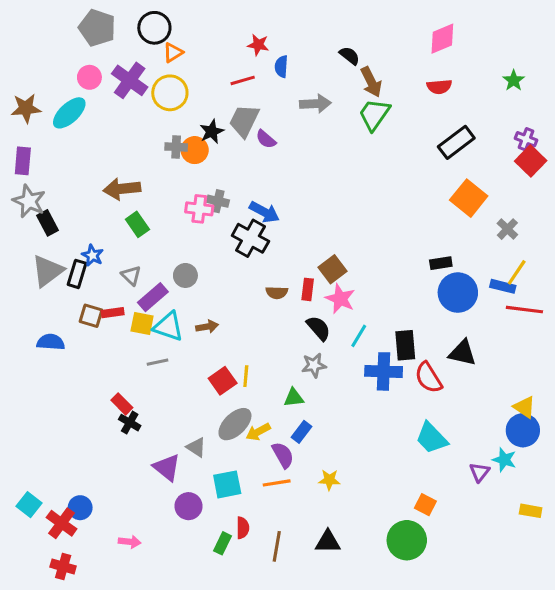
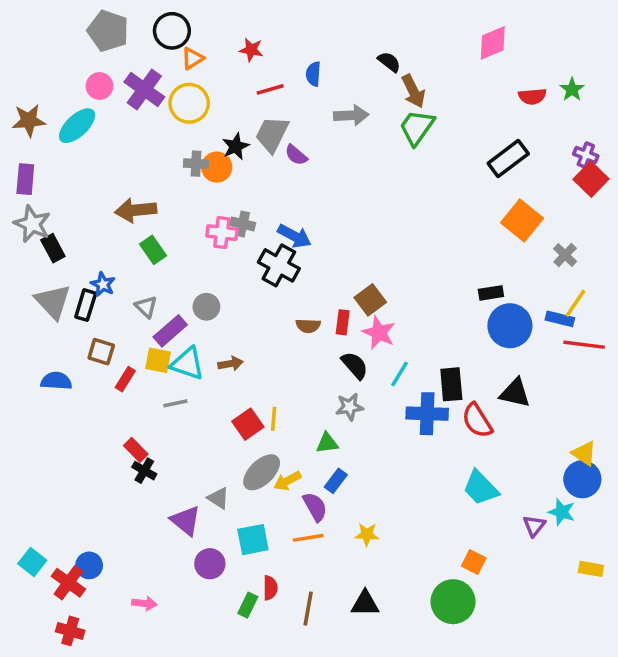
red star: (258, 45) -> (251, 50), moved
red semicircle: (439, 87) -> (532, 96), moved
gray triangle: (48, 271) -> (53, 302), turned -36
red rectangle: (113, 313) -> (125, 379), moved, turned -50

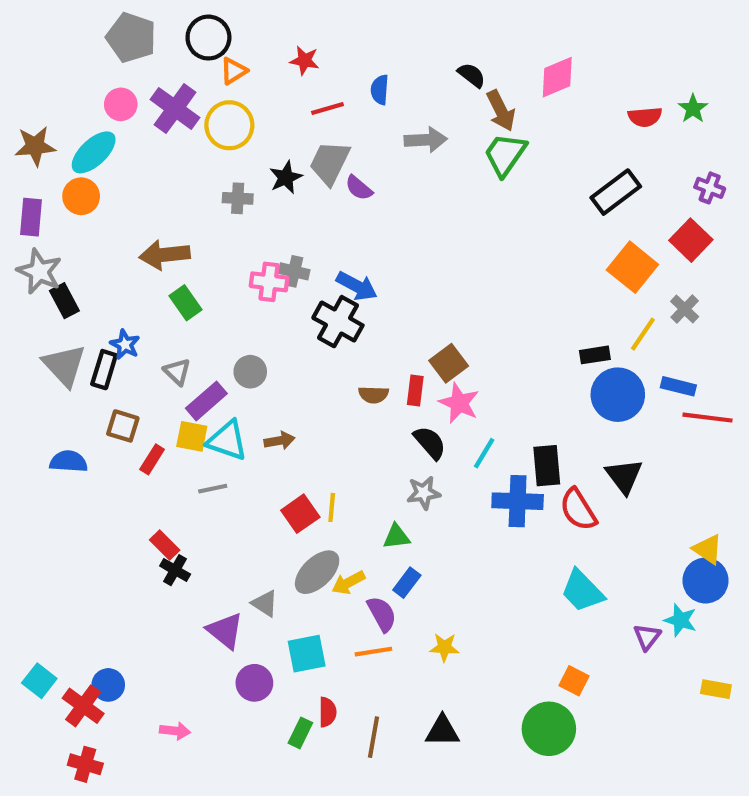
pink diamond: (493, 43) -> (557, 77), moved
orange circle: (217, 167) -> (81, 196), moved
red square: (591, 179) -> (691, 240), moved
yellow line: (575, 303) -> (643, 334), moved
black triangle: (515, 393) -> (624, 476), turned 40

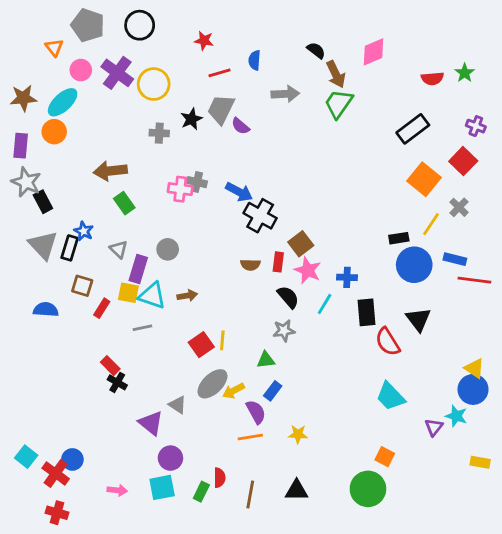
orange triangle: (234, 71) -> (54, 48), moved, turned -36
black cross: (338, 322) -> (260, 216), moved
purple rectangle: (206, 401) -> (138, 269), turned -32
blue cross: (518, 501) -> (347, 277), moved, size x0.6
cyan square: (307, 654) -> (162, 487), moved

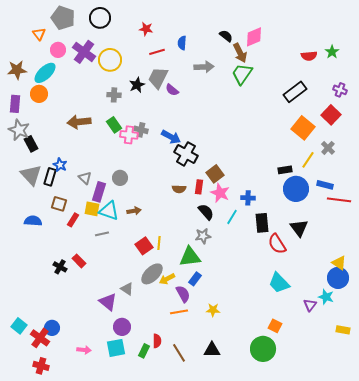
pink diamond: (374, 52) -> (254, 37), moved
green rectangle: (124, 203) -> (114, 125), moved
green triangle: (266, 360) -> (190, 257), size x1.6
black cross: (117, 382) -> (60, 267), moved
brown line: (250, 494) -> (179, 353), turned -42

